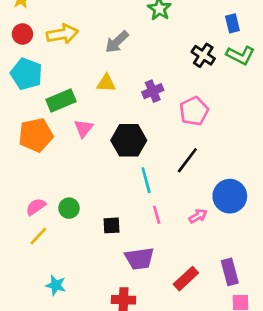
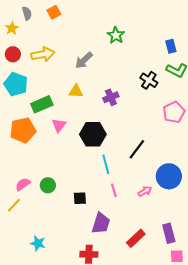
black cross: (203, 55) -> (149, 80), moved
pink pentagon: (194, 111) -> (174, 112), moved
yellow line: (38, 236) -> (14, 205), moved
purple trapezoid: (139, 259) -> (101, 223), turned -65

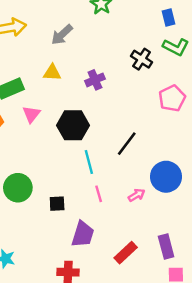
green circle: (48, 185) -> (18, 188), size x1.5

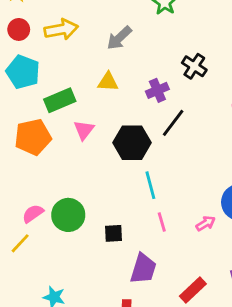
black cross: (142, 59) -> (194, 66), moved
black line: (127, 144) -> (173, 123), moved

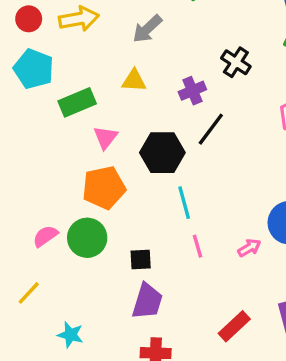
orange pentagon: (33, 137) -> (104, 188), moved
yellow line: (20, 243) -> (29, 293), moved
purple trapezoid: (143, 269) -> (147, 301), moved

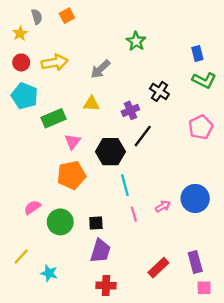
green circle: (87, 238) -> (60, 222), moved
pink arrow: (249, 248) -> (163, 206), moved
yellow line: (29, 293) -> (21, 256), moved

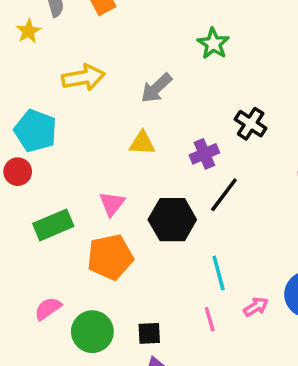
red circle: (21, 62) -> (18, 172), moved
green rectangle: (54, 118) -> (53, 225), moved
cyan line: (125, 185) -> (219, 273), moved

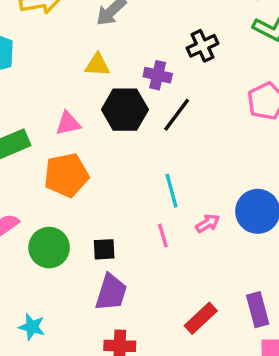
black cross: (251, 124) -> (202, 46), turned 32
purple cross: (204, 154) -> (158, 75), turned 36
pink triangle: (112, 204) -> (68, 123), turned 40
black hexagon: (172, 220) -> (125, 110), moved

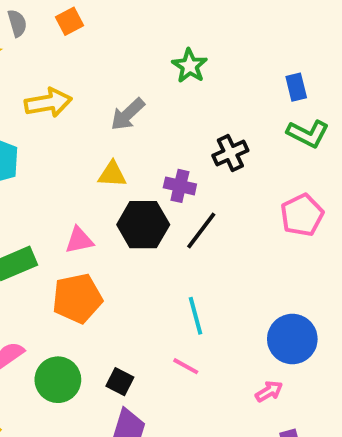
pink arrow: (208, 223) -> (269, 391), moved
pink line: (163, 235) -> (186, 366), turned -45
black square: (104, 249) -> (120, 382), turned 30

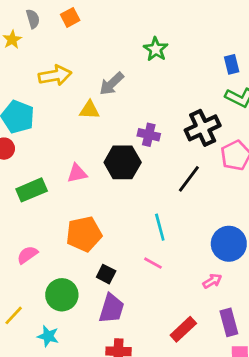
black cross: (230, 153) -> (203, 128), moved, size x1.4
yellow triangle: (112, 174) -> (89, 110), moved
black line: (201, 231) -> (189, 179), moved
orange pentagon: (77, 298) -> (84, 234), moved
green circle: (58, 380) -> (62, 295), moved

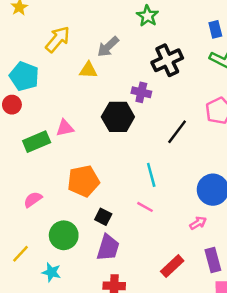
yellow arrow: (55, 75) -> (58, 39), turned -40
black cross: (203, 128) -> (167, 60), moved
pink triangle: (77, 173) -> (65, 128), moved

